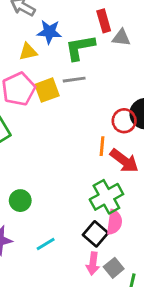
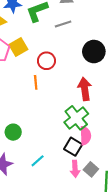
gray line: (74, 80) -> (63, 24), moved
red circle: (124, 121) -> (46, 61), moved
orange line: (102, 146) -> (36, 82), moved
red arrow: (124, 161) -> (85, 89), turned -125

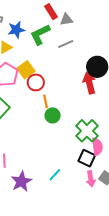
red circle: (46, 61) -> (36, 82), moved
red arrow: (85, 89) -> (89, 83), moved
green circle: (13, 132) -> (53, 115), moved

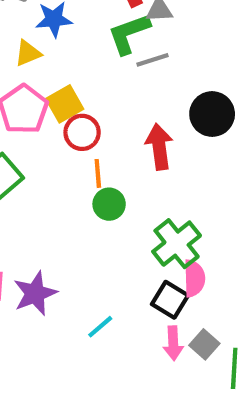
green L-shape: (40, 34) -> (129, 34), moved
red arrow: (89, 83) -> (159, 147), moved
purple star: (21, 181) -> (35, 293), moved

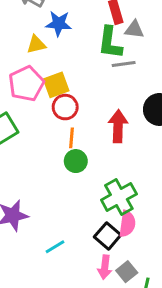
green L-shape: (129, 34) -> (110, 43), turned -72

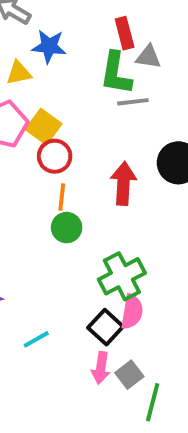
yellow square: (56, 85) -> (44, 127), turned -35

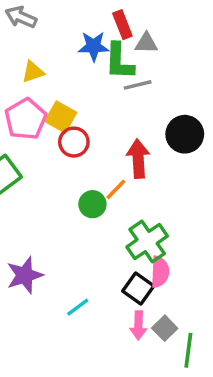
blue star: (49, 46) -> (94, 46), moved
orange line: (62, 197) -> (116, 189), moved, turned 45

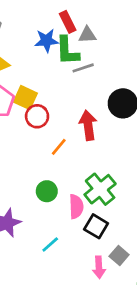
orange line: (116, 189) -> (59, 147), moved
green circle: (92, 204) -> (47, 191), moved
pink semicircle: (160, 272) -> (76, 207), moved
pink arrow: (138, 325) -> (99, 267), moved

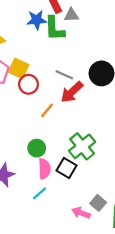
gray line: (83, 68) -> (64, 75), moved, turned 42
red arrow: (88, 125) -> (72, 92), turned -125
pink semicircle: (76, 207) -> (44, 169), moved
black square: (96, 226) -> (67, 168), moved
pink arrow: (99, 267) -> (81, 213), turned 114

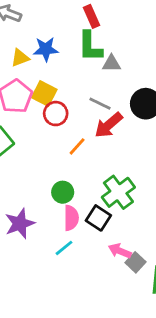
gray triangle: (71, 15) -> (111, 64), moved
blue star: (37, 20) -> (46, 49), moved
pink arrow: (81, 213) -> (120, 251), moved

